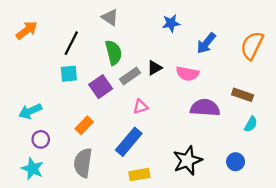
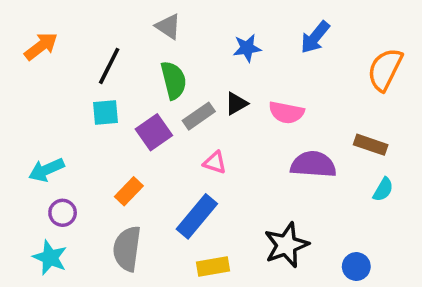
blue star: (171, 23) -> (247, 48), moved
blue arrow: (206, 43) -> (315, 37), moved
pink triangle: (140, 107) -> (215, 163), turned 35
blue circle: (236, 162) -> (356, 267), moved

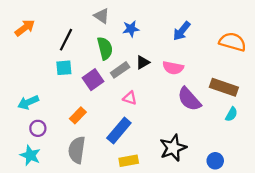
blue arrow: (315, 37) -> (182, 31), moved
blue star: (247, 48) -> (131, 29), moved
orange semicircle: (385, 69) -> (233, 42), turned 80
brown rectangle: (371, 145) -> (224, 87), size x1.4
purple semicircle: (313, 164) -> (189, 99), turned -136

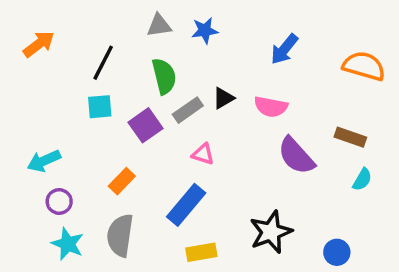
gray triangle: (102, 16) -> (159, 25), turned -42
blue star: (131, 29) -> (205, 30), moved
brown rectangle: (224, 87) -> (350, 137), size x0.7
cyan star: (30, 155) -> (68, 244), moved

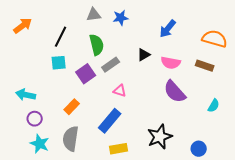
black triangle: (223, 98) -> (144, 55), moved
pink semicircle: (271, 107) -> (171, 63), moved
brown rectangle: (350, 137) -> (205, 66), moved
cyan arrow: (44, 161) -> (26, 95), turned 36

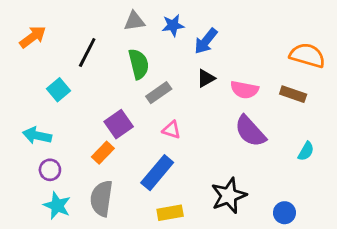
blue arrow: (168, 29) -> (206, 41), moved
cyan square: (59, 63) -> (59, 90), moved, turned -35
purple square: (86, 74) -> (119, 124), moved

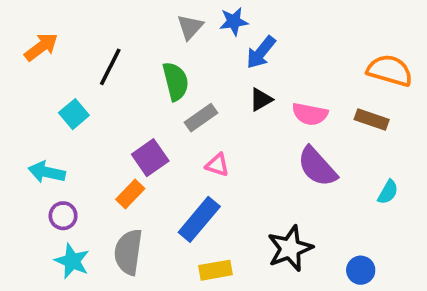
gray triangle: (134, 21) -> (190, 27), moved, turned -40
blue star: (173, 25) -> (234, 21), moved

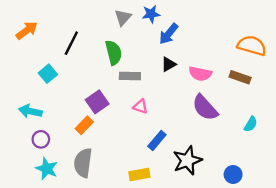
gray rectangle: (201, 118) -> (130, 76), turned 36
blue rectangle: (199, 219) -> (157, 141), moved, size x0.7

